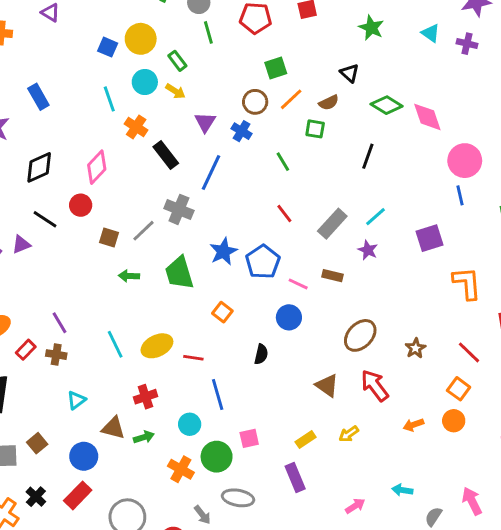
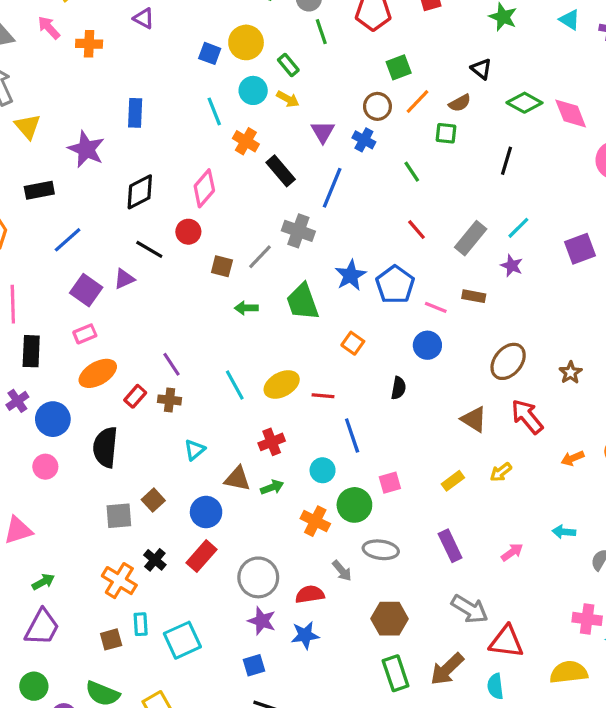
blue rectangle: (38, 97) -> (135, 113), turned 35
purple rectangle: (295, 477) -> (450, 546), moved

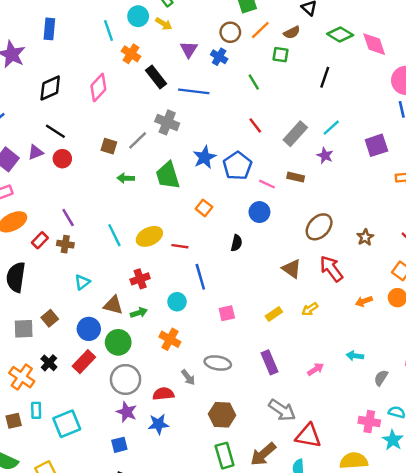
blue line: (332, 188) -> (194, 91), turned 72
red circle: (188, 232) -> (62, 159), moved
green circle: (354, 505) -> (118, 342), moved

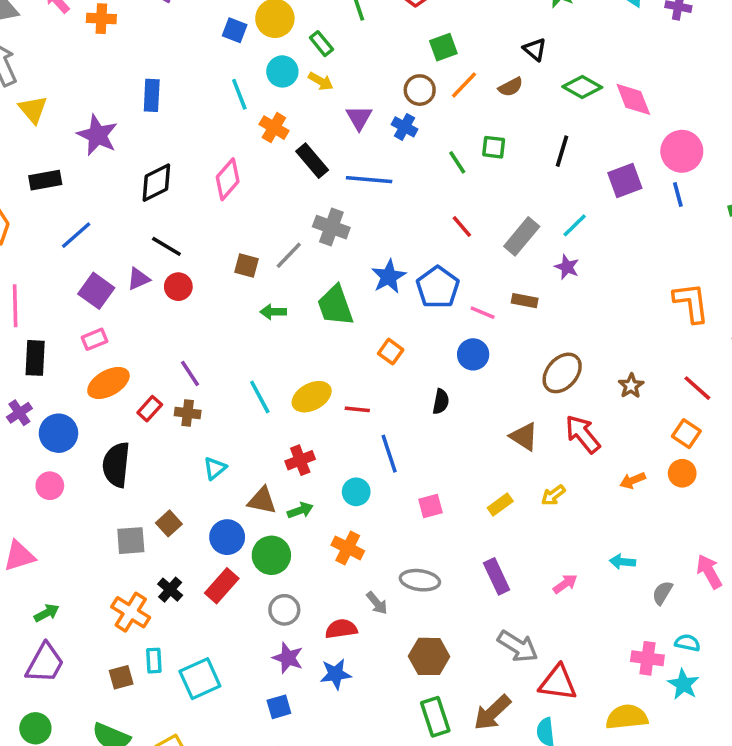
green square: (280, 55) -> (494, 147), moved
purple square: (376, 145) -> (625, 180), moved
gray circle: (125, 379) -> (284, 610), size x0.7

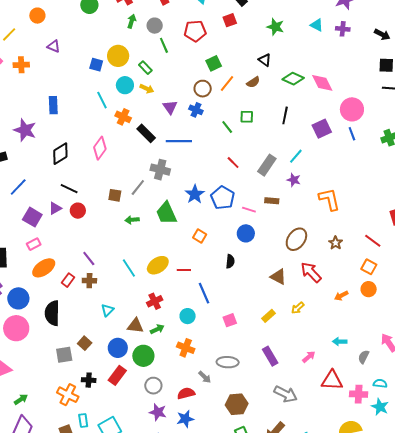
orange L-shape: (691, 303) -> (329, 199), moved
pink circle: (50, 486) -> (16, 328), size x1.6
black cross: (170, 590) -> (89, 380), turned -32
red triangle: (558, 683) -> (332, 380), moved

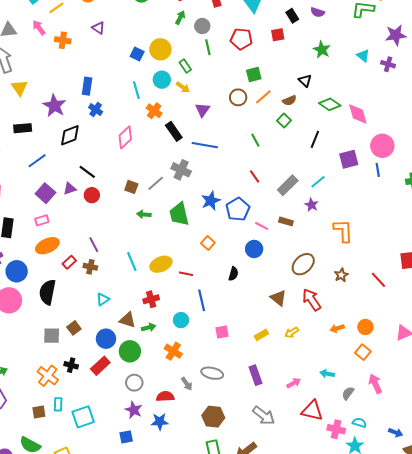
blue cross: (196, 110) -> (96, 110), moved
green square: (247, 117) -> (284, 121), moved, turned 32
black diamond: (60, 154) -> (70, 135), moved
orange square: (369, 267) -> (363, 352), moved

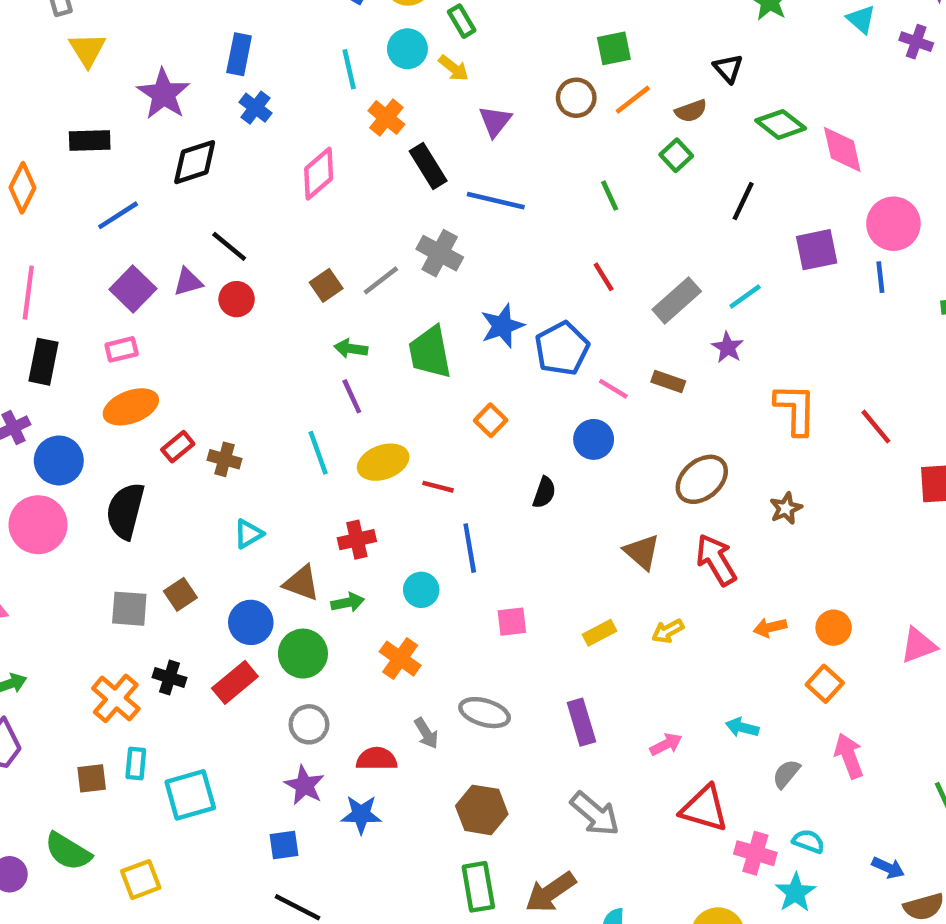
brown square: (131, 187) -> (326, 285), turned 32
purple line: (94, 245) -> (352, 396), moved
red line: (379, 280) -> (876, 427), moved

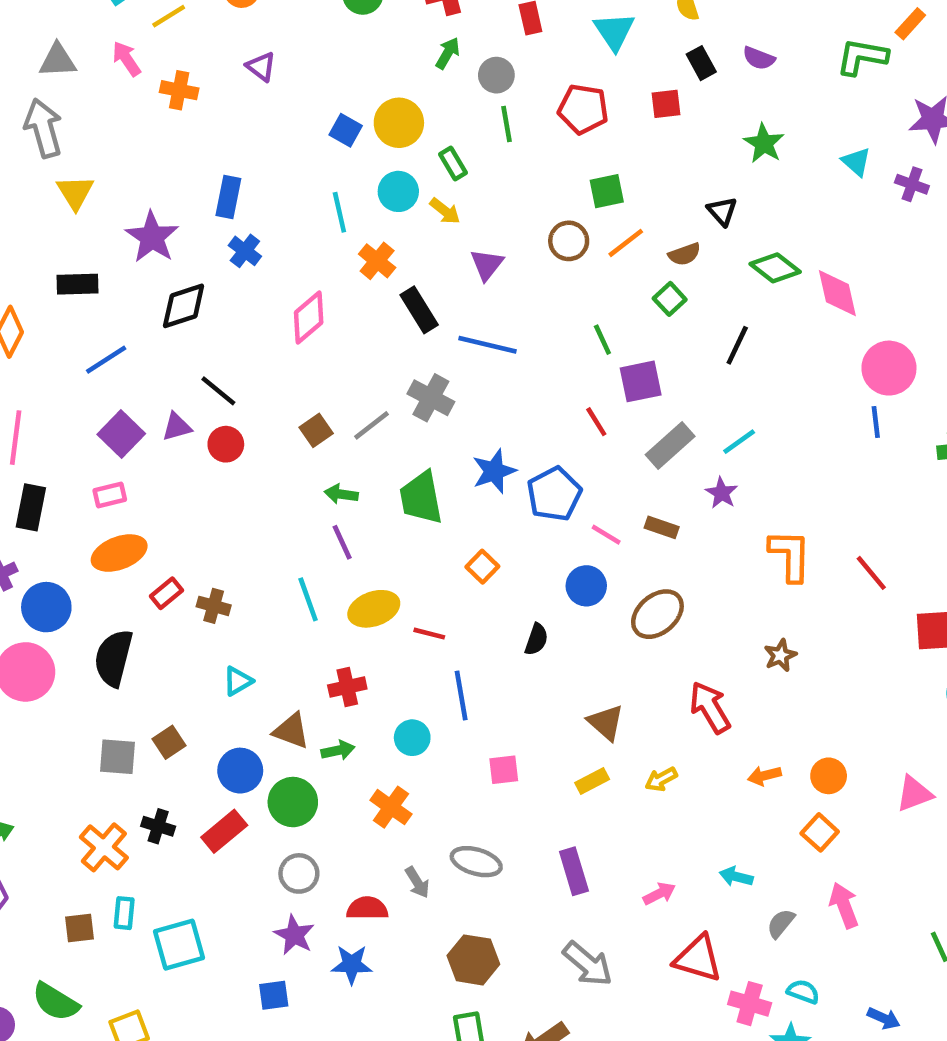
purple square: (817, 250) -> (641, 381), moved
brown ellipse: (702, 479) -> (657, 614), moved
brown triangle: (642, 552) -> (606, 722), moved

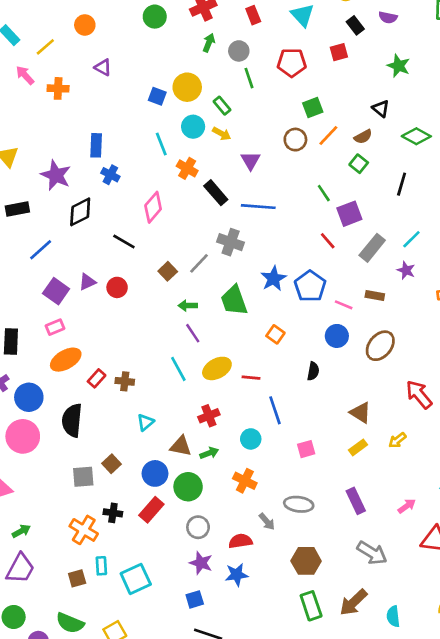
black line: (218, 391) -> (124, 242), moved

